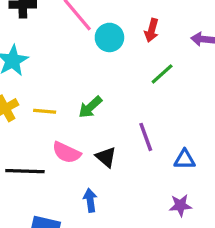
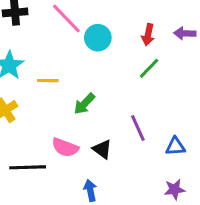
red arrow: (152, 30) -> (148, 35), moved
yellow line: (45, 111) -> (48, 81), moved

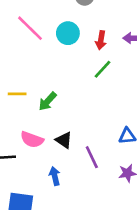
cyan circle: (98, 38) -> (68, 33), moved
yellow line: (48, 81) -> (17, 94), moved
purple line: (138, 128) -> (92, 157), moved

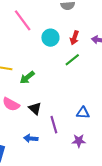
cyan circle: (68, 33) -> (50, 38), moved
blue arrow: (55, 176) -> (31, 138), moved, turned -80

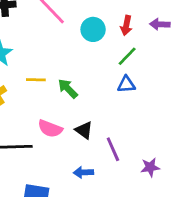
green arrow: (27, 77) -> (68, 89), turned 91
blue triangle: (83, 113) -> (126, 84), moved

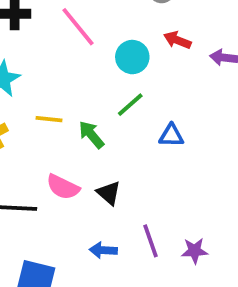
red arrow: (126, 25) -> (177, 40), moved, turned 96
green line: (127, 56) -> (130, 105), moved
purple line: (113, 149) -> (150, 241), moved

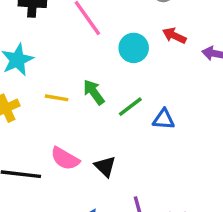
green line: (130, 105) -> (130, 107), moved
green arrow: (91, 135) -> (94, 92), moved

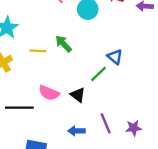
green line: (130, 107) -> (99, 74), moved
blue triangle: (164, 119) -> (115, 57), turned 42

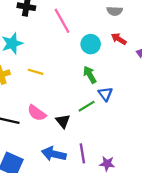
green arrow: (63, 44) -> (90, 75), moved
blue arrow: (76, 131) -> (54, 154), size x1.5

